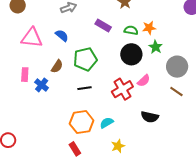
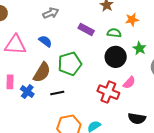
orange star: (149, 28) -> (132, 20), moved
brown semicircle: (57, 66) -> (42, 72), size x1.5
black line: (84, 88) -> (57, 93), moved
red cross: (122, 89) -> (108, 92), turned -35

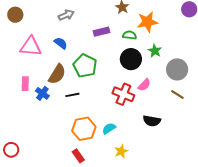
orange star: (132, 20) -> (147, 22), size x1.5
purple rectangle: (86, 29) -> (102, 32), turned -42
green pentagon: (70, 64) -> (85, 66), turned -30

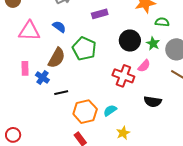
green semicircle: (130, 35) -> (162, 22), moved
green star: (155, 51) -> (153, 43), moved
black line: (72, 95) -> (61, 93), moved

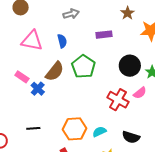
blue semicircle: (59, 27) -> (62, 41), turned 32
pink rectangle: (25, 68) -> (22, 77), turned -64
black line: (61, 93) -> (33, 128), moved
black semicircle: (153, 102) -> (131, 137), moved

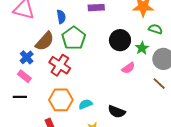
blue semicircle: (62, 41) -> (61, 17), moved
pink rectangle: (22, 77) -> (24, 76), moved
red cross: (118, 100) -> (60, 65), moved

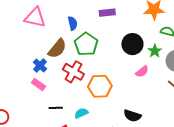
black line: (20, 97) -> (56, 108), moved
orange hexagon: (61, 100) -> (100, 86), moved
cyan semicircle: (85, 104) -> (81, 113), moved

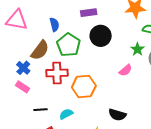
black circle: (132, 44) -> (101, 36), moved
red cross: (73, 72) -> (57, 73), turned -30

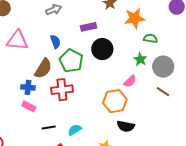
blue cross: (23, 68) -> (28, 87), turned -32
orange hexagon: (84, 87) -> (115, 101), moved

